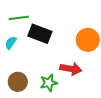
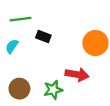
black rectangle: (40, 34) -> (43, 37), size x0.6

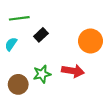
black rectangle: (43, 37) -> (41, 35), turned -64
green star: (53, 90) -> (42, 74), moved

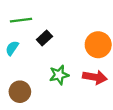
red arrow: (73, 71) -> (95, 77), moved
green star: (42, 74) -> (59, 75), moved

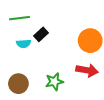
cyan semicircle: (12, 48) -> (24, 44), moved, turned -128
green star: (59, 75) -> (54, 82), moved

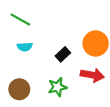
green line: (19, 18) -> (20, 20), turned 36
black rectangle: (41, 34) -> (63, 54), moved

